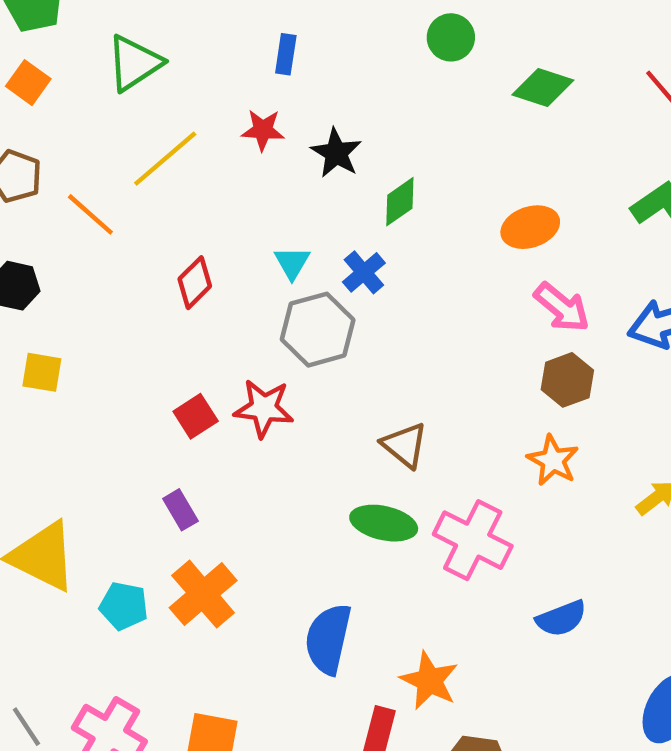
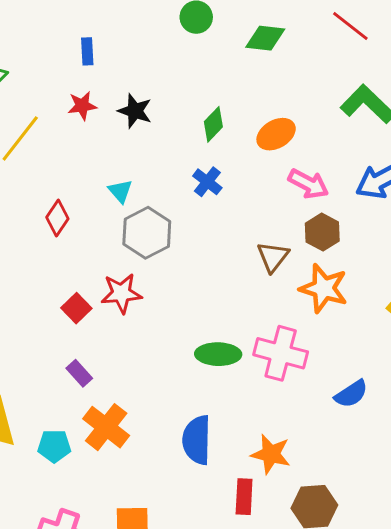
green diamond: (400, 202) -> (213, 124), moved
blue cross: (364, 272) -> (207, 182), moved
brown triangle: (405, 445) -> (273, 257), moved, turned 40
orange star: (553, 460) -> (324, 288), size x1.4

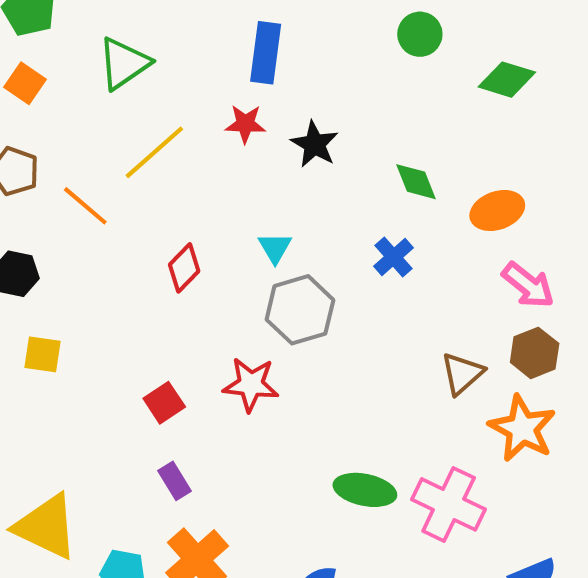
blue rectangle: (87, 51) -> (266, 53), size x1.6
green diamond: (213, 124) -> (416, 182), turned -76
red square: (76, 308) -> (164, 403), moved

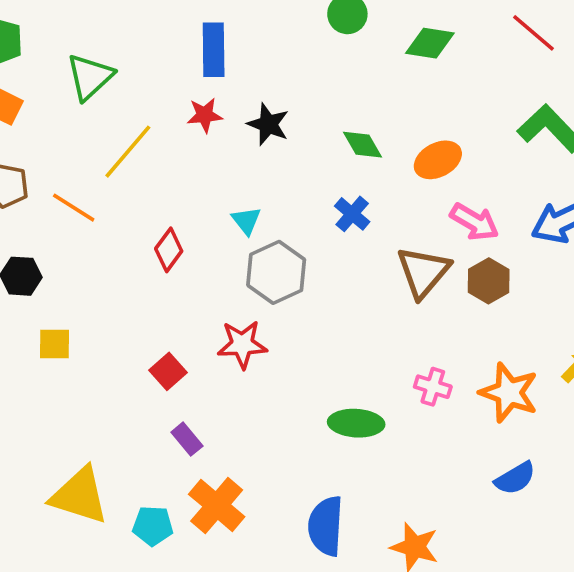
brown triangle: (462, 374) -> (423, 272), moved, size x1.4
orange star: (522, 428) -> (509, 393), moved
pink cross: (449, 504) -> (433, 387), moved, size x0.6

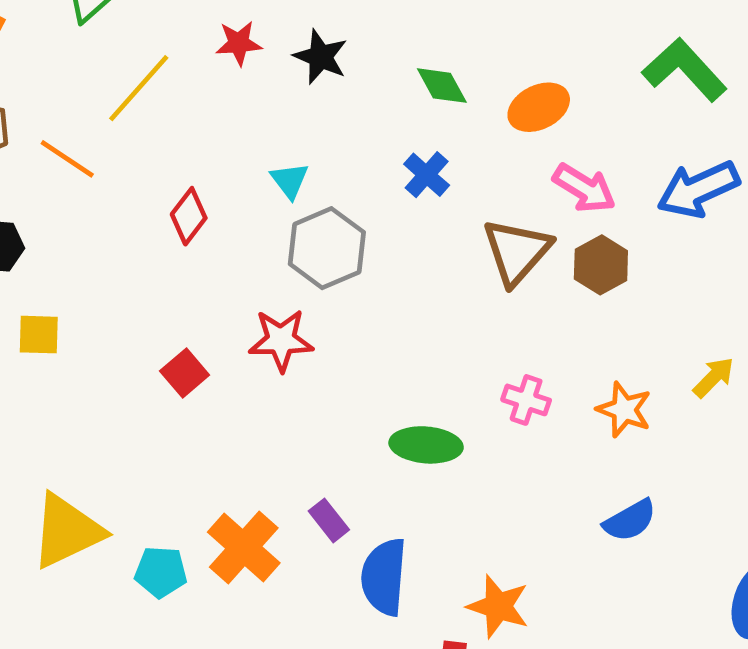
orange star: (509, 393) -> (624, 410), size x0.7
purple rectangle: (187, 439) -> (329, 520), moved
yellow triangle: (79, 496) -> (67, 531), turned -44

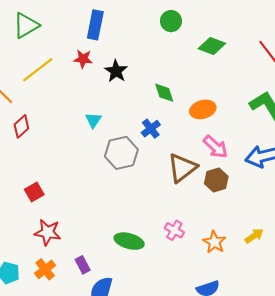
red diamond: (189, 216) -> (21, 126), moved
gray hexagon: (327, 248) -> (121, 153), moved
red star: (281, 340) -> (48, 232), moved
orange cross: (244, 547) -> (45, 269), size x0.7

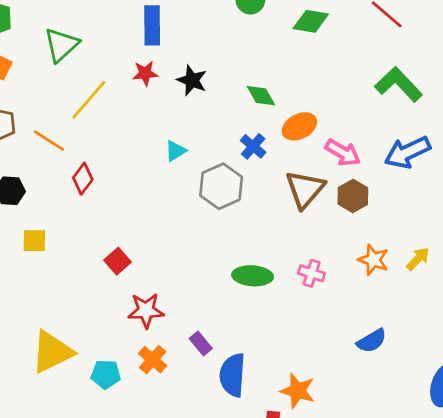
orange ellipse: (203, 109) -> (299, 126), moved
cyan triangle: (93, 120) -> (175, 151), turned 36
green ellipse: (129, 241) -> (253, 276), moved
orange star: (214, 242) -> (373, 260), moved

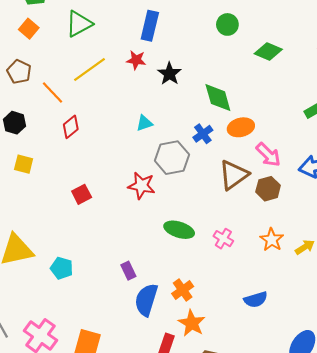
green diamond: (261, 96) -> (218, 98), size x1.4
red star: (146, 310) -> (141, 186), moved
orange cross: (153, 360) -> (183, 290), moved
cyan pentagon: (106, 374) -> (62, 268), moved

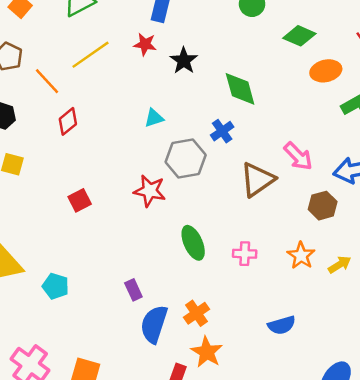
orange ellipse: (241, 127) -> (326, 71), moved
brown hexagon: (268, 189) -> (323, 206), moved
green ellipse: (179, 230) -> (193, 243), turned 48
pink cross: (223, 239) -> (245, 254), turned -30

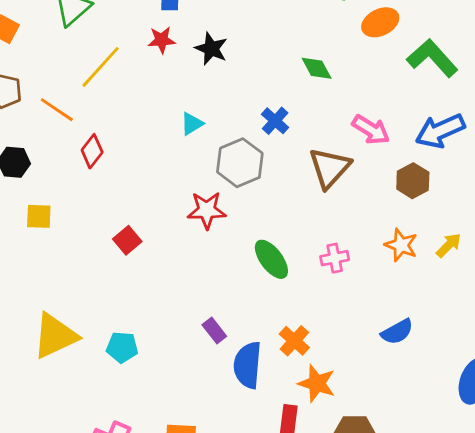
green diamond: (240, 89) -> (317, 68), moved, size x0.7

